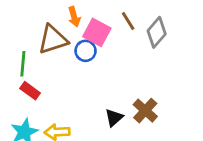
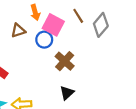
brown triangle: (53, 39) -> (18, 31), size x0.6
brown cross: (145, 111) -> (65, 61), moved

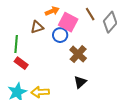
orange arrow: (35, 12) -> (52, 11), turned -96

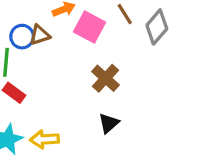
blue circle: (60, 35) -> (22, 37), moved

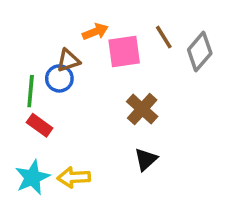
pink square: (89, 27) -> (124, 51), turned -36
blue circle: (22, 37) -> (59, 78), moved

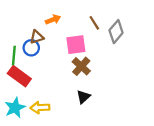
pink square: (124, 51) -> (76, 45), moved
red rectangle: (40, 125) -> (19, 76), size x1.5

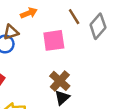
brown cross: (81, 66) -> (60, 81), moved

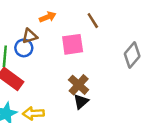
gray diamond: (98, 26) -> (132, 55), moved

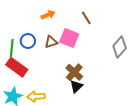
brown triangle: (30, 36) -> (51, 42), moved
pink square: (73, 44) -> (69, 38), turned 30

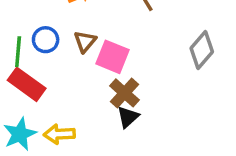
pink square: (69, 38) -> (112, 57), moved
brown triangle: (51, 42) -> (85, 41), turned -32

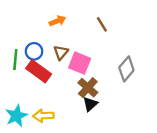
gray diamond: (202, 50) -> (126, 69), moved
red rectangle: (27, 84) -> (39, 71), moved

